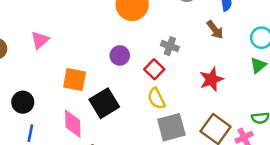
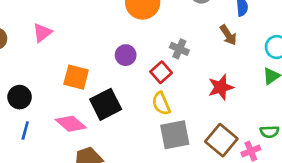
pink diamond: (73, 124) -> (71, 124), turned -52

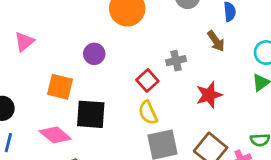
gray cross: (179, 49) -> (176, 61), moved, turned -36
purple circle: (126, 55) -> (94, 54), moved
black square: (106, 104) -> (91, 114), turned 32

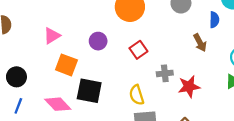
pink triangle: (24, 42) -> (52, 36), moved
gray cross: (176, 61) -> (165, 73), moved
red square: (147, 80) -> (138, 50), moved

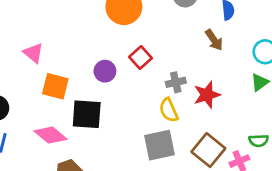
pink triangle: (52, 36) -> (33, 53), turned -42
purple circle: (98, 41) -> (105, 71), moved
yellow semicircle: (137, 95) -> (169, 110), moved

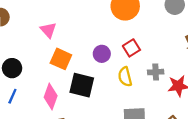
yellow semicircle: (169, 110) -> (125, 77), moved
pink diamond: (50, 135) -> (51, 97), turned 60

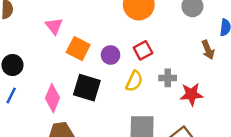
orange square: (61, 59) -> (78, 49), moved
yellow semicircle: (125, 77) -> (134, 81), turned -144

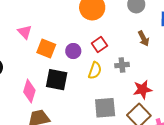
brown arrow: (208, 50) -> (144, 38), moved
red star: (191, 94) -> (142, 89), moved

